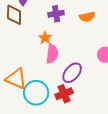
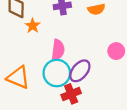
orange star: (45, 38) -> (33, 26), moved
cyan circle: (36, 93) -> (57, 73), moved

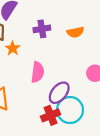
cyan circle: (57, 73) -> (70, 110), moved

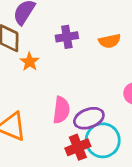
pink semicircle: (38, 72) -> (61, 110), moved
purple ellipse: (59, 93) -> (89, 118), turned 30

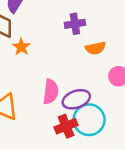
purple cross: (67, 37) -> (75, 24), moved
orange semicircle: (110, 41) -> (95, 48), moved

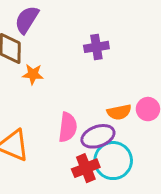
orange star: (21, 47) -> (33, 74), turned -30
orange semicircle: (95, 48) -> (119, 112), moved

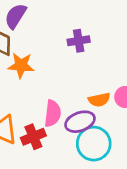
orange star: (33, 74) -> (21, 65), size x1.4
red cross: (86, 168) -> (33, 137), moved

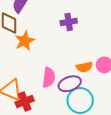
orange star: (21, 65) -> (25, 41), turned -30
red cross: (33, 137) -> (25, 102), moved

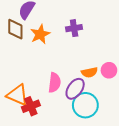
orange star: (25, 41) -> (40, 34), moved
purple ellipse: (70, 84) -> (75, 89), turned -35

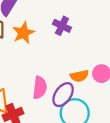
purple cross: (74, 28) -> (62, 26), turned 35

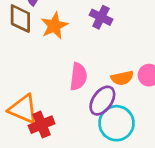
pink semicircle: (40, 88) -> (78, 77), moved

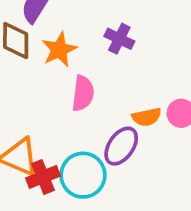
pink semicircle: (78, 77) -> (83, 93), moved
cyan circle: (116, 123) -> (83, 175), moved

